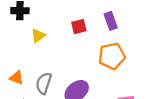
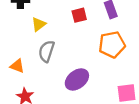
gray semicircle: (44, 83) -> (46, 51), moved

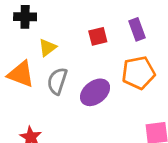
orange triangle: (17, 66) -> (21, 74), moved, size x1.5
purple ellipse: (77, 79) -> (95, 92), moved

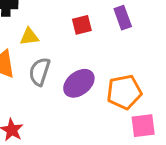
yellow triangle: (47, 48) -> (29, 37), turned 30
orange pentagon: (138, 73) -> (124, 92), moved

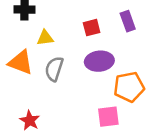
purple ellipse: (79, 83) -> (99, 61), moved, turned 32
pink square: (143, 126) -> (108, 117), moved

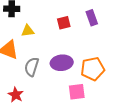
purple ellipse: (99, 61) -> (62, 63), moved
gray semicircle: (54, 69) -> (32, 67), moved

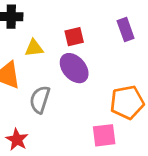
red square: (64, 23) -> (74, 37), moved
purple ellipse: (62, 63) -> (74, 68), moved, turned 55

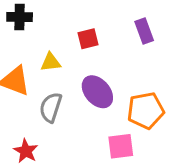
yellow triangle: (34, 48) -> (51, 62), moved
purple ellipse: (74, 68) -> (97, 92), moved

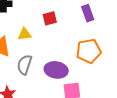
purple ellipse: (97, 92) -> (56, 70), moved, turned -40
orange pentagon: (146, 110) -> (89, 51), moved

